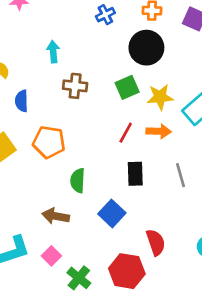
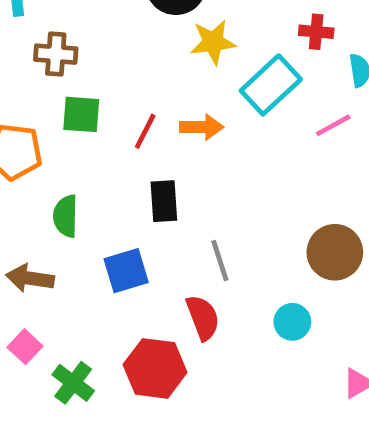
green square: (127, 87) -> (81, 114), moved, turned 30
yellow star: (160, 97) -> (213, 42), moved
gray line: (180, 175) -> (220, 261), moved
blue square: (112, 213) -> (126, 271), turned 32

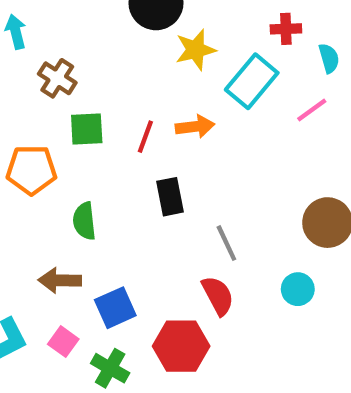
brown cross: (56, 54) -> (57, 78), turned 36
blue square: (126, 271) -> (115, 308), moved

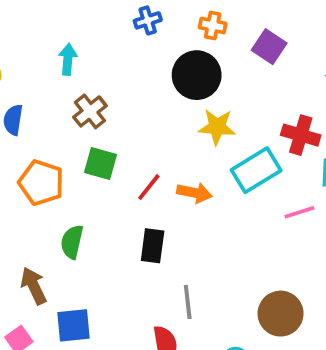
red cross: (286, 29) -> (301, 135), size x1.4
brown arrow: (60, 280) -> (34, 286), turned 45

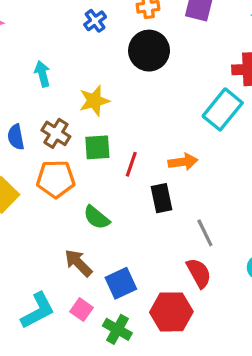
brown cross: (90, 111) -> (56, 133), moved
yellow star: (217, 127) -> (94, 101), moved
red line: (149, 187) -> (131, 164), moved
orange arrow: (194, 193) -> (183, 162), moved
green semicircle: (72, 242) -> (96, 217), turned -44

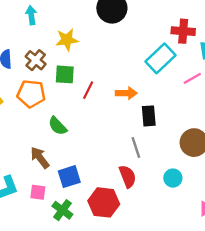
black rectangle: (162, 198) -> (149, 116), moved
pink square: (81, 310) -> (38, 192), turned -35

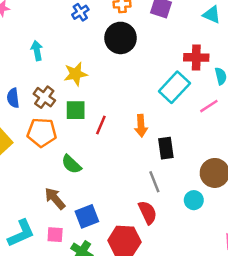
orange arrow: (126, 93) -> (141, 126), turned 90
cyan circle: (173, 178) -> (194, 200), moved

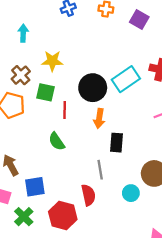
black circle: (121, 38) -> (93, 88), moved
cyan rectangle: (174, 87) -> (126, 79), moved
red line: (101, 125) -> (65, 110), turned -35
green semicircle: (71, 164) -> (57, 141), moved

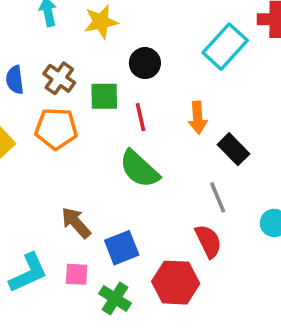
yellow star: (52, 61) -> (101, 22), moved
black circle: (93, 88) -> (145, 63), moved, size x0.7
green semicircle: (57, 141) -> (139, 169), size x1.4
black rectangle: (117, 143) -> (233, 149), turned -36

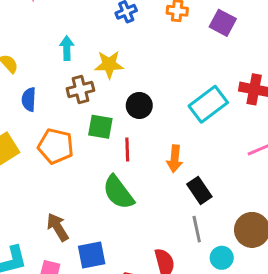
brown cross: (59, 78) -> (80, 89), moved, turned 30
gray line: (218, 197) -> (197, 229), moved

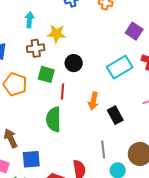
purple square: (223, 23) -> (134, 31), moved
black rectangle: (199, 190) -> (115, 115), moved
green semicircle: (118, 192) -> (54, 119), turned 30

